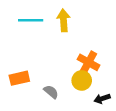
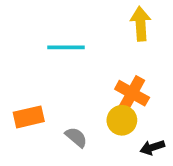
cyan line: (31, 20) -> (66, 47), moved
yellow arrow: (64, 20) -> (141, 24), moved

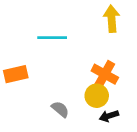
orange rectangle: (29, 117) -> (16, 74), moved
black arrow: (152, 147) -> (109, 116), moved

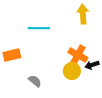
gray semicircle: (60, 109) -> (35, 81), moved
black arrow: (109, 116) -> (92, 65), moved

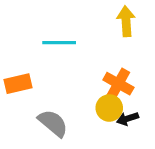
black arrow: (92, 65) -> (128, 119), moved
gray semicircle: (35, 81) -> (53, 123), size x1.5

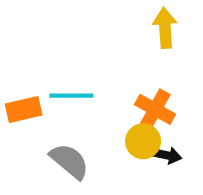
cyan line: (59, 43) -> (71, 96), moved
black arrow: (128, 119) -> (167, 155), turned -150

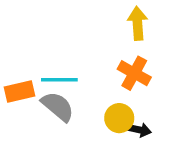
orange cross: (155, 109) -> (134, 73), moved
gray semicircle: (69, 161) -> (58, 106), moved

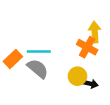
yellow arrow: (138, 23) -> (95, 32), moved
orange rectangle: (19, 91) -> (13, 59), turned -30

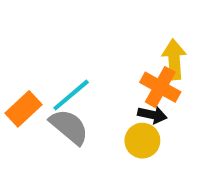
cyan line: (39, 51) -> (71, 95), turned -40
black arrow: (90, 84) -> (152, 115), moved

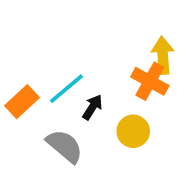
black arrow: (152, 115) -> (92, 107), moved, turned -70
gray semicircle: (69, 127) -> (65, 146), moved

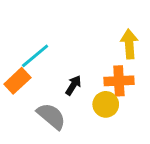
orange cross: (150, 81) -> (119, 81), moved, turned -32
cyan line: (67, 89) -> (35, 56), moved

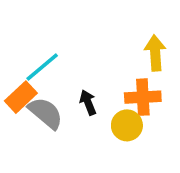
black arrow: (73, 85) -> (88, 102), turned -54
gray semicircle: (51, 116) -> (46, 113), moved

